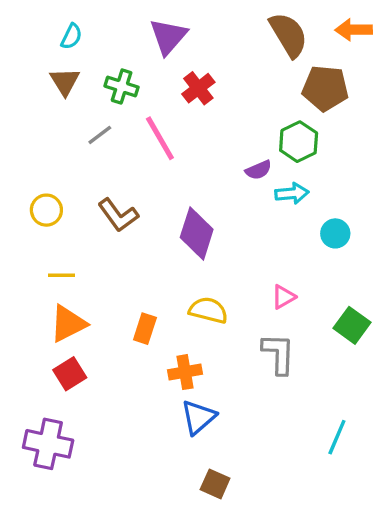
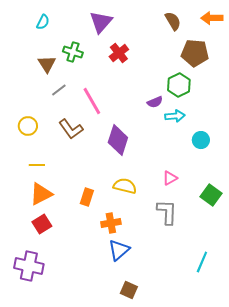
brown semicircle: (289, 35) -> (173, 21), size x0.7
brown triangle: (65, 82) -> (47, 64), moved
gray line: (100, 135) -> (59, 90), moved
pink line: (160, 138) -> (92, 101), moved

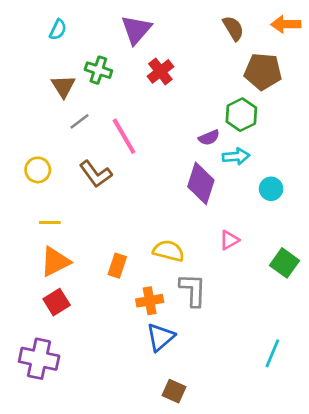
purple diamond: (118, 140) -> (201, 183), moved
gray L-shape: (167, 212) -> (193, 290), moved

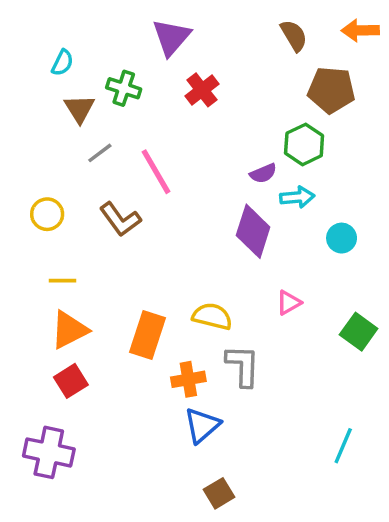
cyan semicircle: (58, 30) -> (62, 63), moved
orange rectangle: (117, 266) -> (148, 335), size x1.5
brown square: (174, 391) -> (219, 493), turned 35

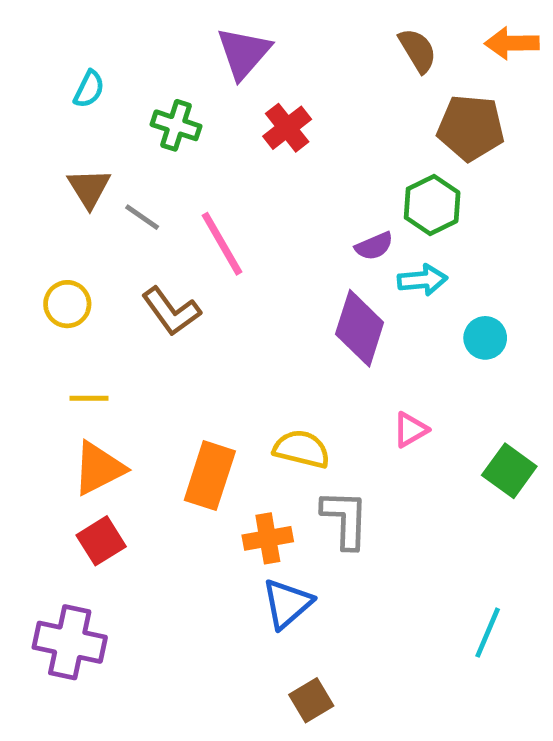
brown triangle: (79, 109) -> (89, 188), moved
gray line: (100, 153) -> (142, 217), turned 72

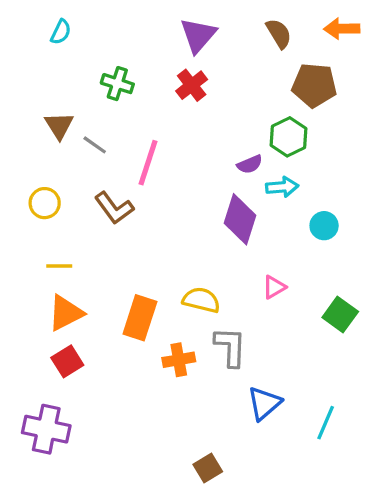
purple triangle: (244, 53) -> (198, 35), moved
cyan semicircle: (89, 89) -> (61, 32), moved
pink line: (222, 244) -> (148, 163), turned 48
blue triangle: (287, 604) -> (264, 403), moved

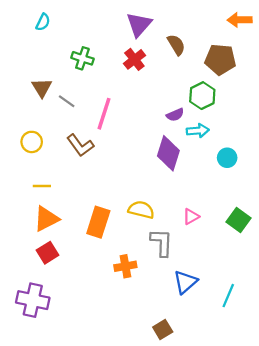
brown semicircle: (279, 34) -> (176, 45), moved
pink triangle: (274, 287) -> (191, 217), moved
orange cross: (179, 360) -> (125, 266), moved
brown square: (208, 468) -> (163, 330), moved

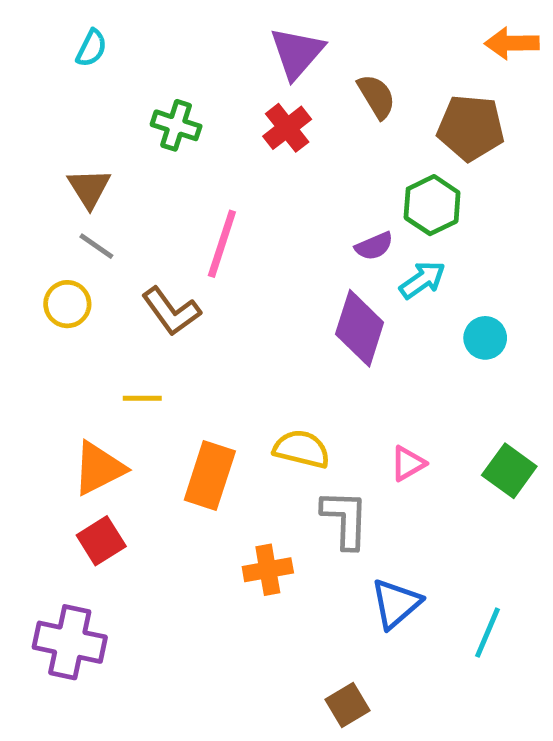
gray line: (67, 101) -> (96, 246), moved
cyan arrow: (198, 131) -> (422, 280), turned -30
yellow line: (42, 186) -> (142, 398), moved

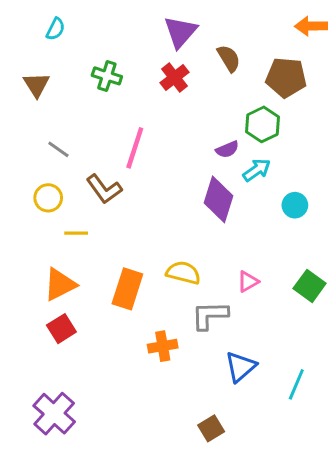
brown triangle: (89, 188) -> (36, 85), moved
yellow circle: (67, 304) -> (48, 198), moved
yellow line: (142, 398) -> (76, 233), moved
gray L-shape: (345, 519) -> (210, 315), turned -93
purple cross: (70, 642) -> (54, 414), moved, turned 30

